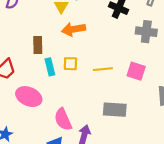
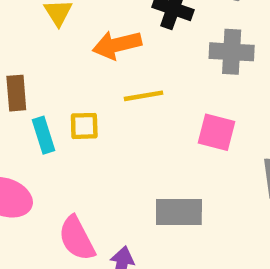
orange arrow: (73, 29) -> (117, 45), moved
yellow line: (103, 69) -> (144, 96), moved

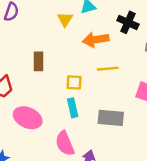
cyan rectangle: (44, 135) -> (73, 108), moved
gray rectangle: (179, 212) -> (111, 118), moved

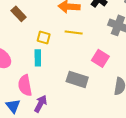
brown rectangle: (39, 61) -> (19, 14), turned -56
gray rectangle: (111, 118) -> (77, 79), moved

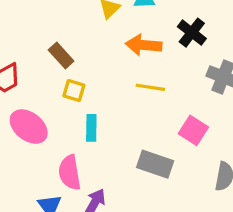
yellow square: (44, 37) -> (74, 91), moved

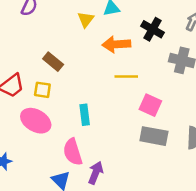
yellow square: (74, 91) -> (42, 90), moved
pink square: (193, 130) -> (150, 105), moved
gray rectangle: (155, 164) -> (154, 136), moved

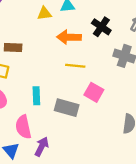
yellow triangle: (86, 20) -> (44, 14), turned 40
brown rectangle: (53, 62) -> (13, 47), turned -42
gray rectangle: (154, 136) -> (67, 108), moved

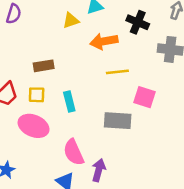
cyan rectangle: (36, 96) -> (69, 101), moved

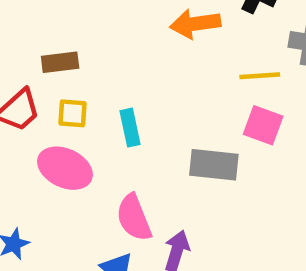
brown rectangle: (44, 66) -> (60, 62), moved
yellow line: (117, 72) -> (260, 76), moved

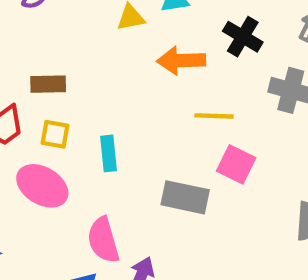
yellow line: (260, 76) -> (214, 116), moved

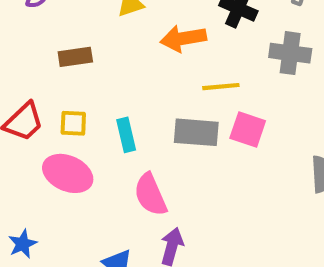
brown rectangle: (48, 84) -> (75, 57), moved
gray rectangle: (185, 197) -> (196, 132), moved
pink semicircle: (103, 240) -> (150, 195), moved

